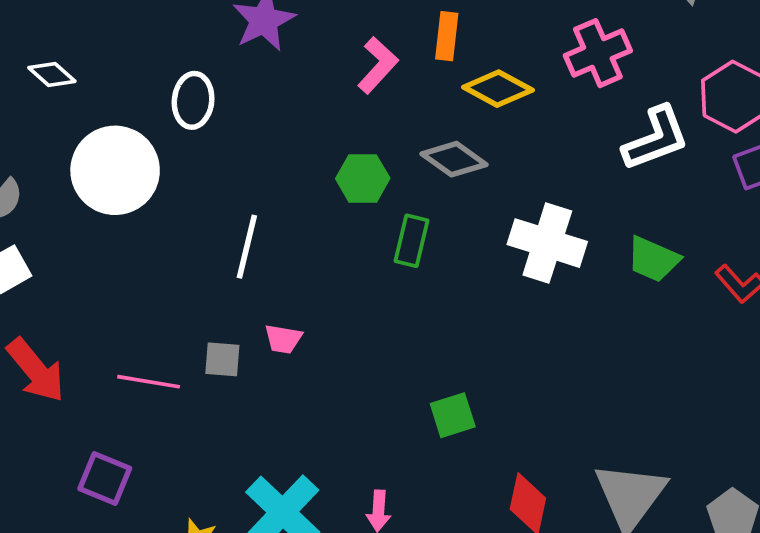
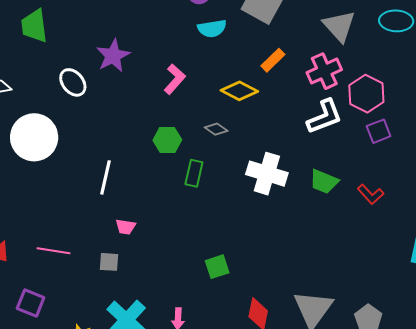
orange rectangle: (447, 36) -> (273, 60), moved, turned 40
pink cross: (598, 53) -> (324, 71), moved
white ellipse: (193, 100) -> (73, 82), moved, turned -44
gray diamond: (454, 159) -> (216, 129), size x0.7
gray square: (222, 359) -> (109, 262), moved

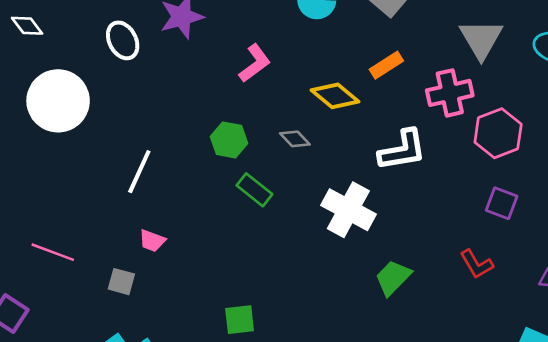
white L-shape: (325, 117) -> (402, 150), moved
purple square: (379, 131) -> (502, 203), moved, turned 30
green rectangle: (194, 173) -> (254, 190), turned -76
green trapezoid: (324, 182) -> (393, 278), moved, turned 100
green square: (217, 267) -> (240, 320), moved

